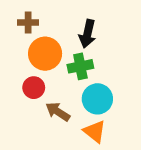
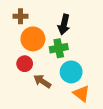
orange triangle: (95, 131) -> (81, 94), moved

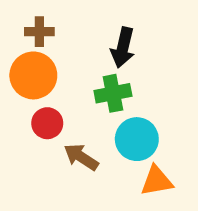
orange circle: (33, 39) -> (33, 75), moved
orange triangle: (81, 94) -> (157, 181), turned -48

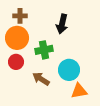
green cross: (113, 93) -> (44, 50), moved
red circle: (47, 123) -> (16, 62), moved

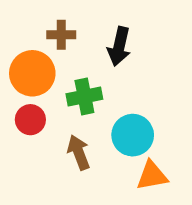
brown cross: (20, 16) -> (61, 35), moved
brown arrow: (41, 79) -> (79, 152), turned 36

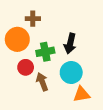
black arrow: (119, 46) -> (70, 43), moved
red circle: (30, 120) -> (26, 67), moved

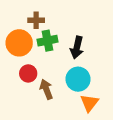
green cross: (45, 52) -> (47, 41), moved
orange triangle: (82, 94) -> (89, 103), turned -42

